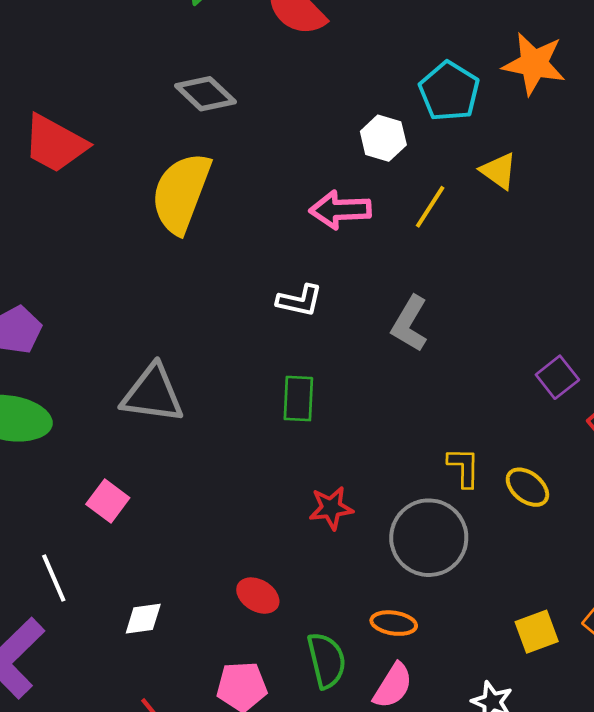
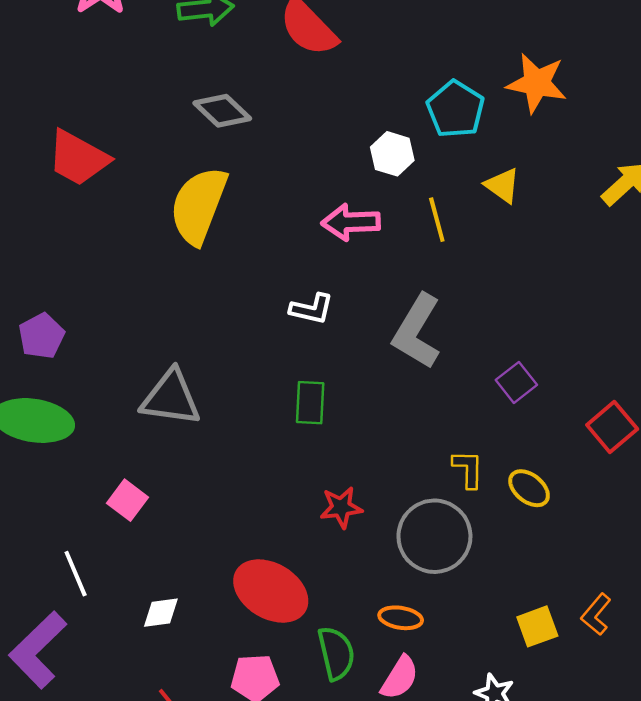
yellow line: (430, 207) -> (437, 220), turned -48
gray L-shape: (410, 324) -> (417, 331), size x1.4
purple square: (557, 377) -> (516, 382), moved
red ellipse: (258, 596) -> (271, 591), size x1.8

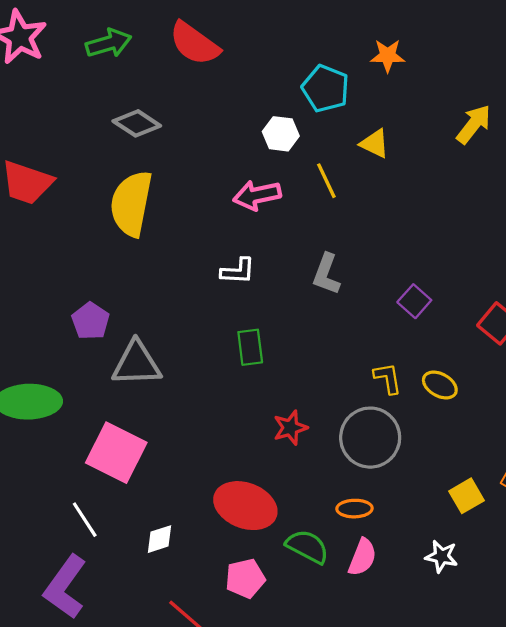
orange star: (537, 83) -> (388, 56), size x0.7
gray L-shape: (417, 331) -> (326, 274), size x0.7
purple pentagon: (42, 336) -> (91, 321), moved
pink square: (128, 500) -> (116, 453), size x1.8
green semicircle: (336, 653) -> (307, 547), turned -39

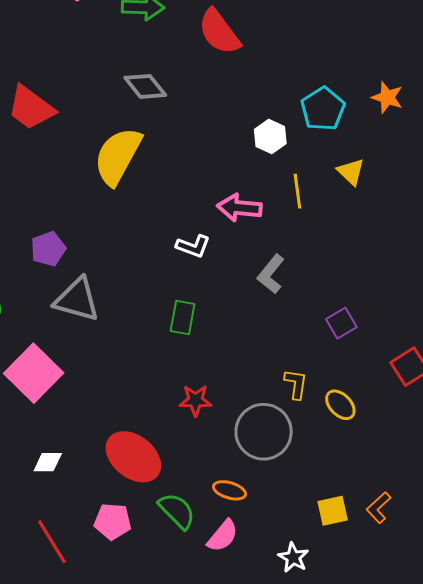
pink arrow: (257, 195) -> (239, 208), moved

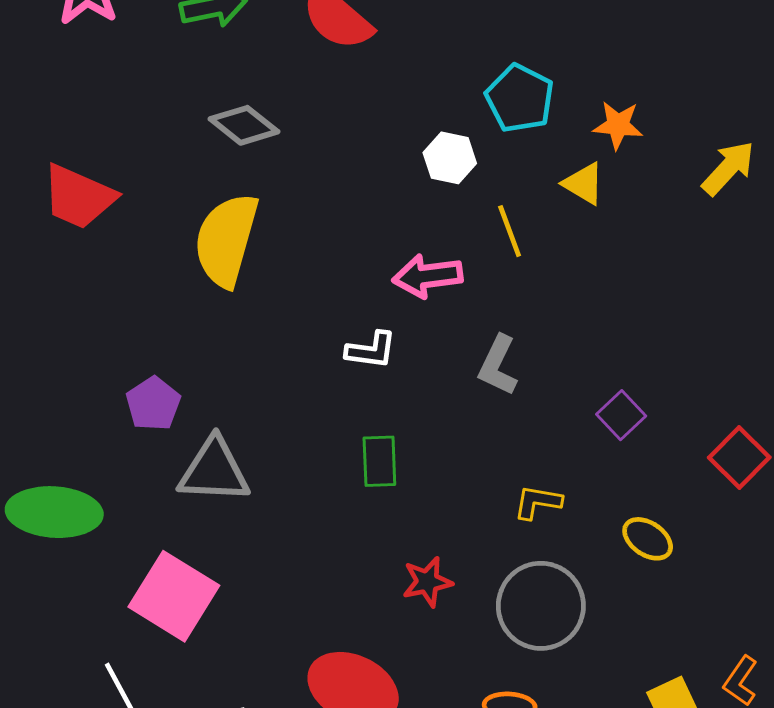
orange star: (387, 97) -> (618, 125), moved
yellow L-shape: (296, 384) -> (538, 502), moved, turned -76

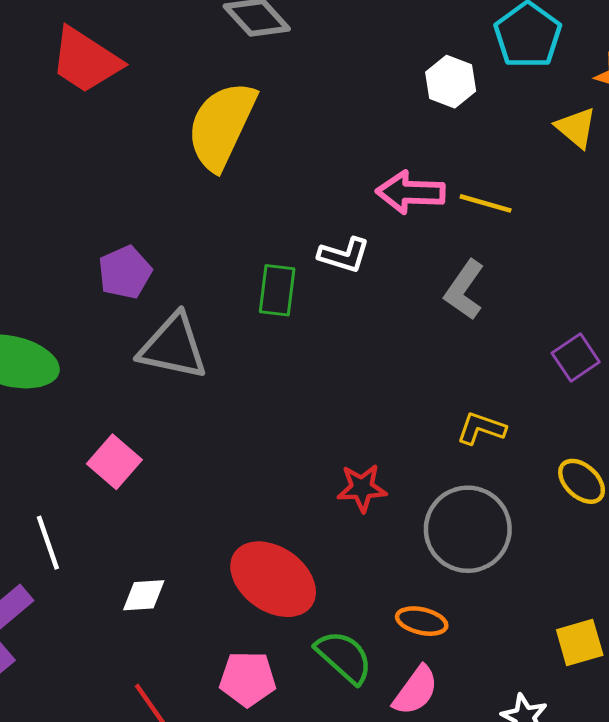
yellow line: (510, 231) -> (486, 203), moved, turned -63
green rectangle: (379, 461) -> (277, 290), moved
pink square: (174, 596) -> (114, 462), size x0.6

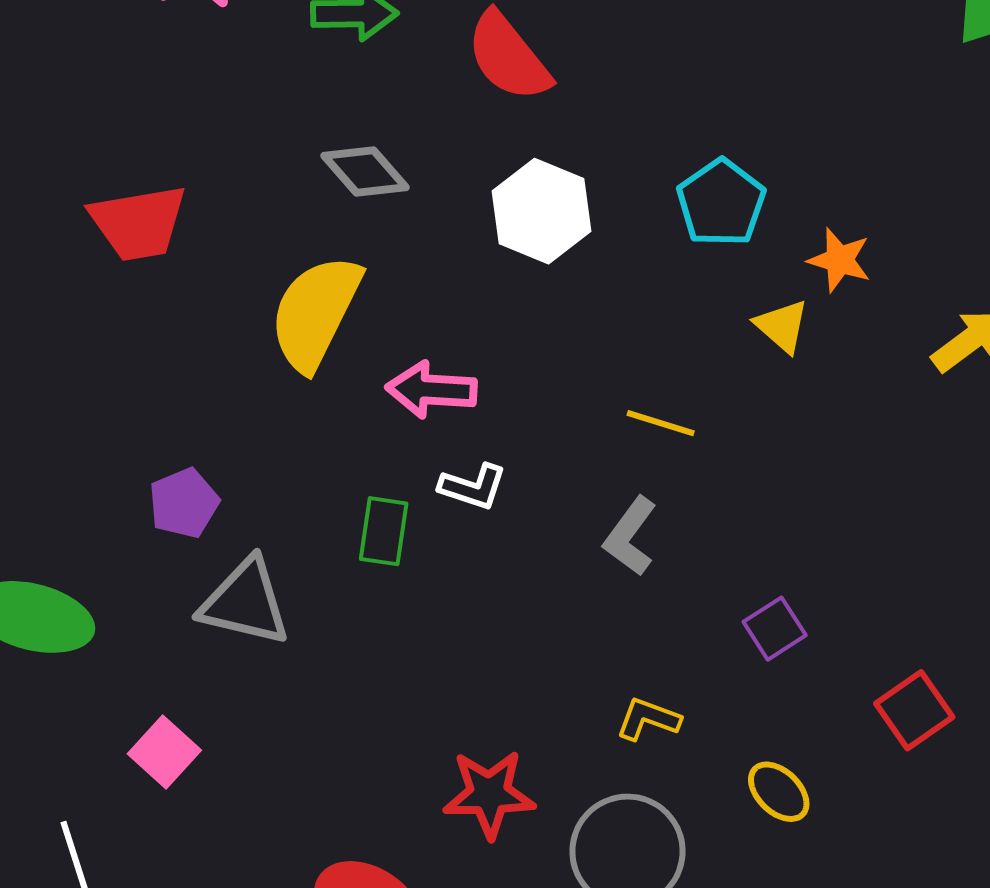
red trapezoid: (86, 60) -> (138, 223), turned -44
white hexagon: (451, 82) -> (541, 211), moved, size x1.5
pink arrow: (410, 192) -> (431, 390), moved
red star: (362, 488) -> (489, 794), size x1.4

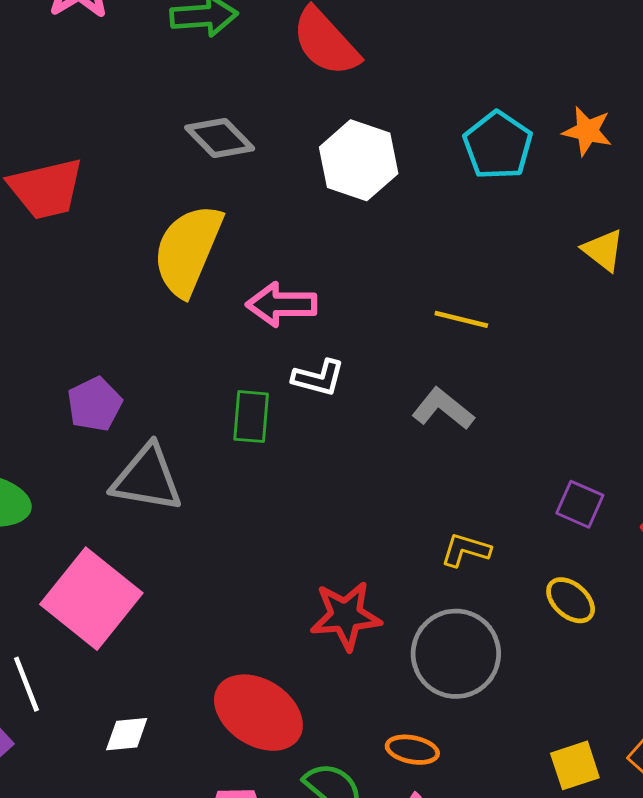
orange star: (839, 260) -> (587, 131), moved
yellow triangle: (782, 326) -> (603, 250), moved
gray L-shape: (630, 536) -> (443, 409), turned 96
purple square: (775, 629) -> (580, 504), moved, turned -30
pink square: (164, 752) -> (91, 599), size x1.8

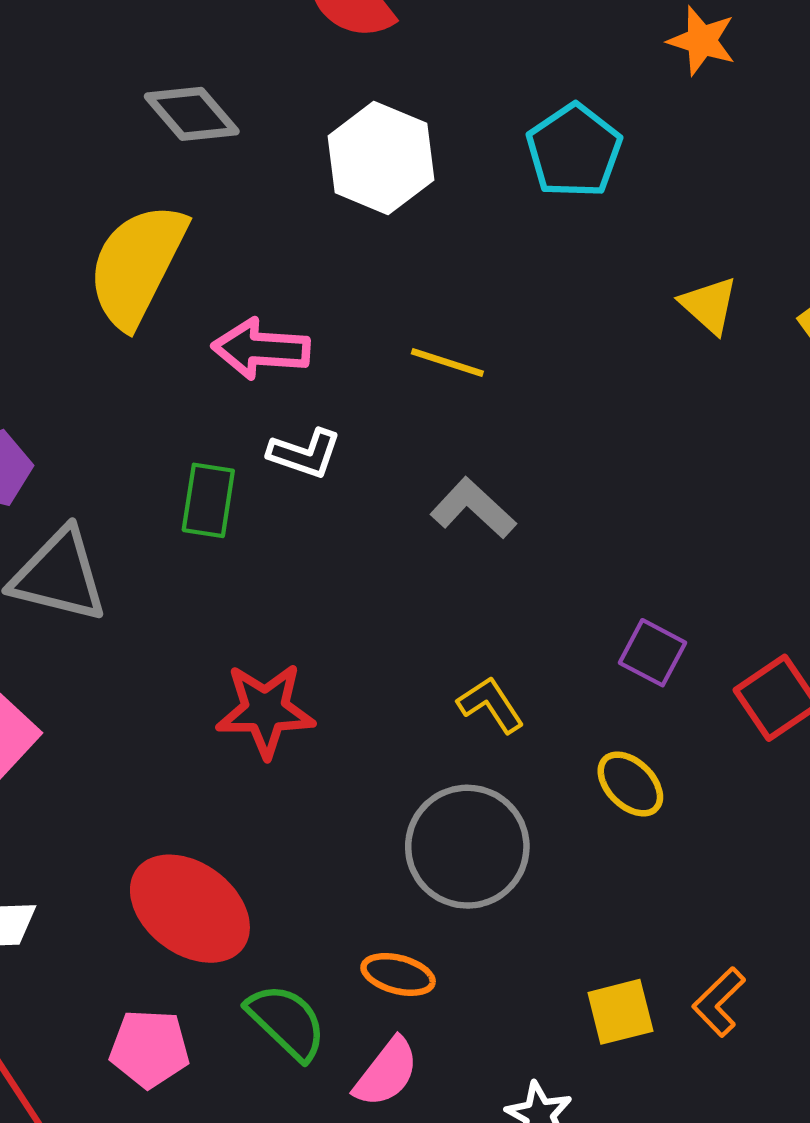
orange star: (587, 131) -> (702, 41), moved
yellow line: (461, 319) -> (447, 363), moved
yellow L-shape: (466, 550) -> (491, 705), turned 36
red star: (346, 616) -> (265, 710), moved

